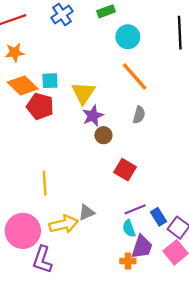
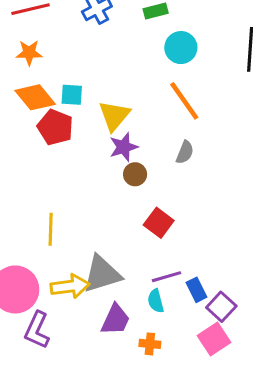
gray triangle: (87, 212) -> (102, 274), size x1.8
purple trapezoid: (142, 247) -> (115, 320), moved

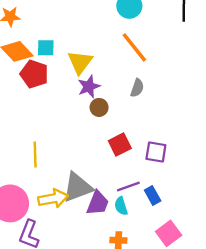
red square: (159, 223) -> (120, 144), turned 30
purple square: (221, 307) -> (156, 152), moved, turned -30
purple trapezoid: (115, 320) -> (98, 203), moved

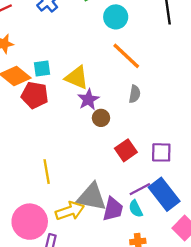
yellow triangle: (80, 62) -> (77, 78), turned -35
gray triangle: (78, 187) -> (92, 197), turned 40
blue rectangle: (153, 195) -> (164, 194), size x1.8

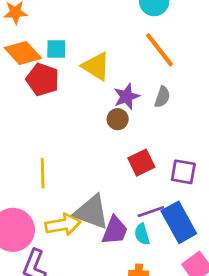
purple star: (88, 99) -> (126, 97), moved

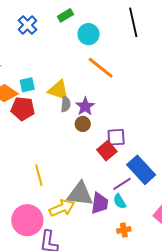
gray semicircle: (162, 97) -> (66, 104), moved
purple square: (183, 172) -> (116, 137), moved
blue rectangle: (179, 222) -> (141, 170), moved

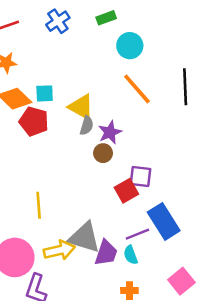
black line: (133, 22) -> (185, 87), moved

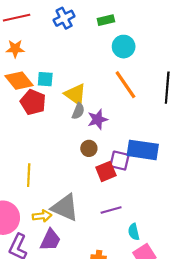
brown circle: (103, 153) -> (89, 148), moved
blue rectangle: (164, 221) -> (143, 150), moved, turned -56
yellow arrow: (59, 250) -> (42, 216), size x0.7
purple trapezoid: (106, 253) -> (50, 240), moved
cyan semicircle: (131, 255) -> (134, 232), moved

